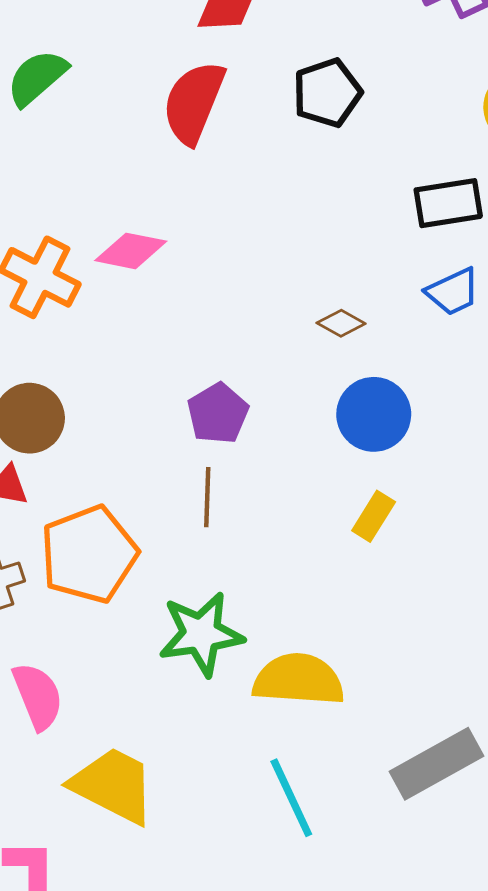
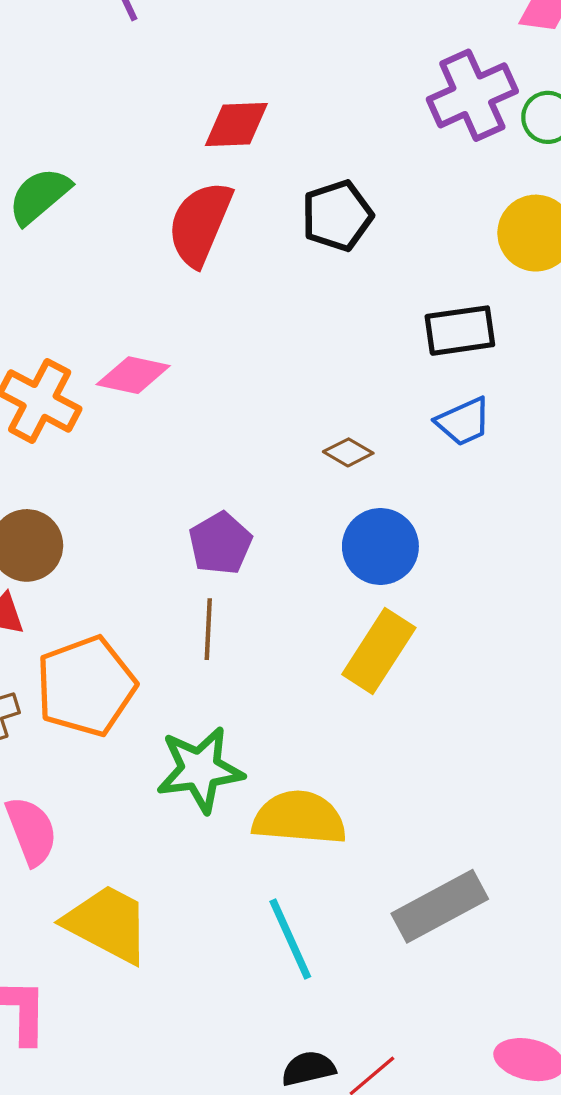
yellow rectangle: (374, 516) -> (379, 651), size x1.6

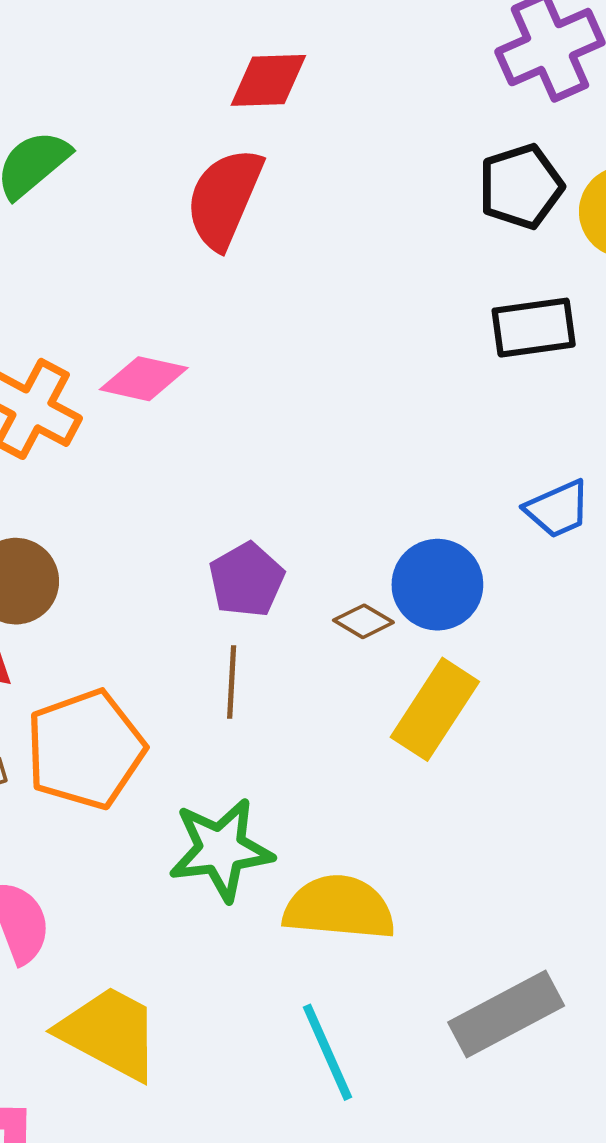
black pentagon: (337, 216) -> (521, 186), moved
blue trapezoid: (463, 422) -> (558, 509), moved
brown diamond: (348, 452) -> (363, 621), moved

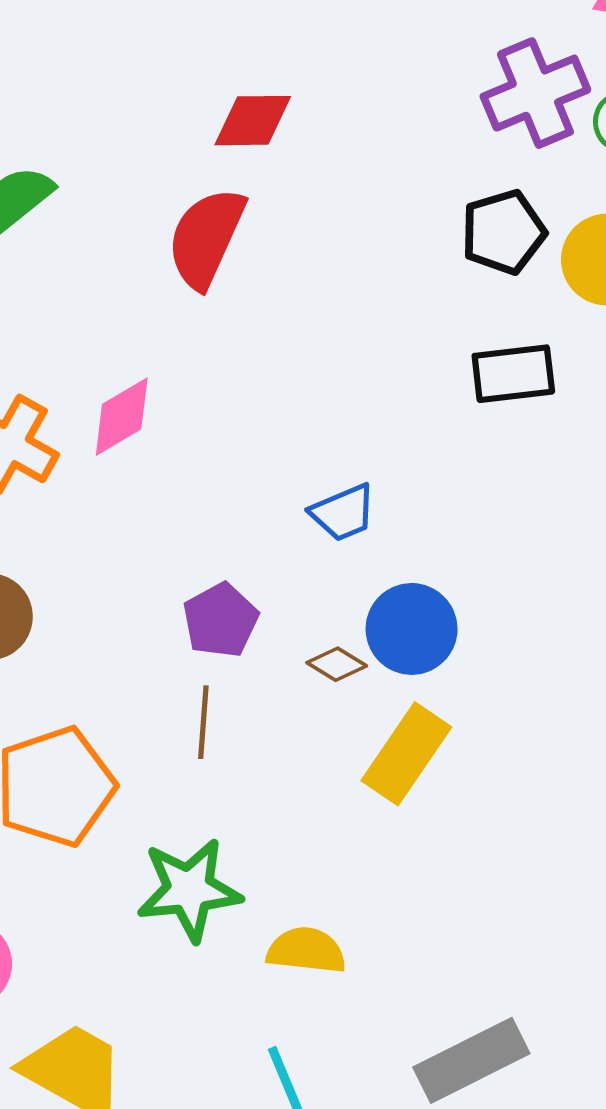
pink diamond: (144, 379) -> (122, 417), turned -44
blue trapezoid: (558, 509) -> (343, 513), moved
yellow semicircle: (339, 908) -> (306, 950), size x0.7

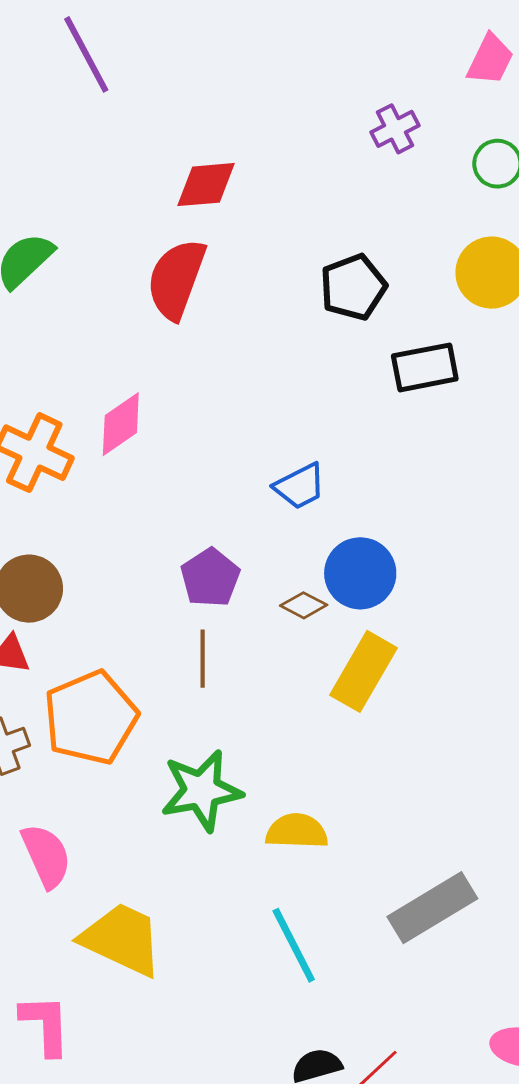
purple cross: (535, 93) -> (395, 129), moved, size x0.6
black pentagon: (503, 232) -> (353, 287), moved

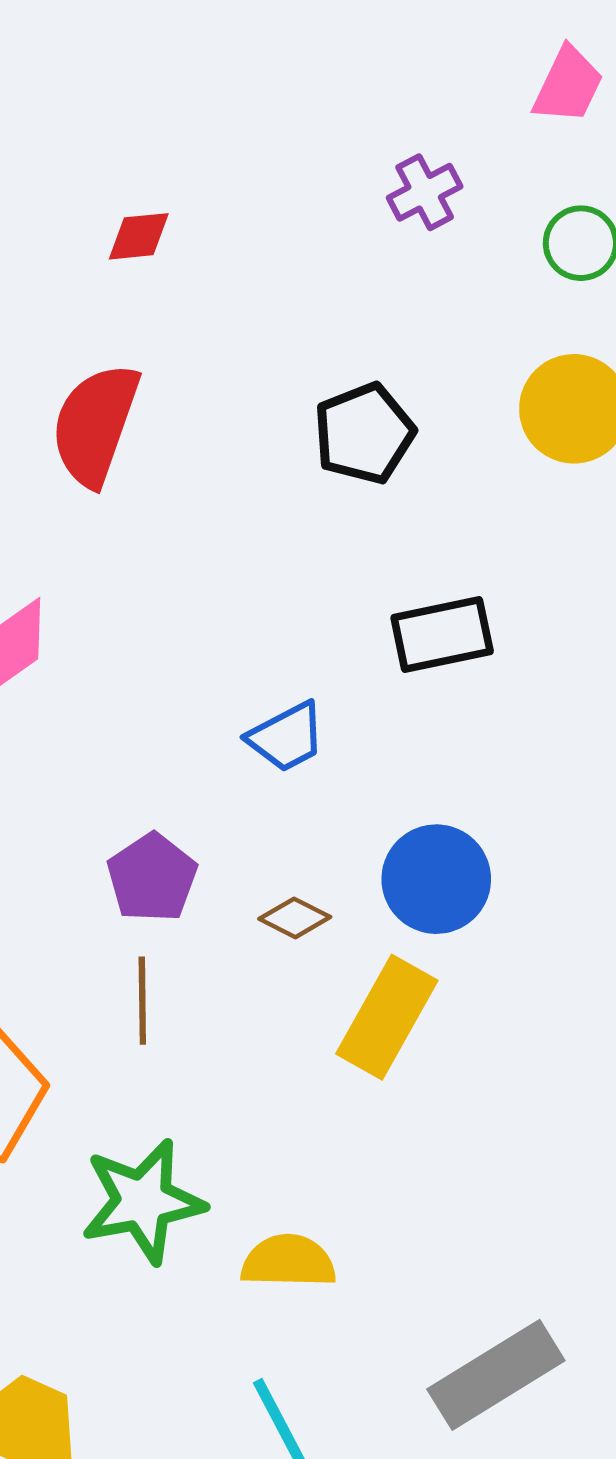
red diamond: (206, 185) -> (139, 236), moved, size x0.7
black rectangle: (425, 367) -> (442, 635), moved
blue circle: (360, 573) -> (436, 879), moved

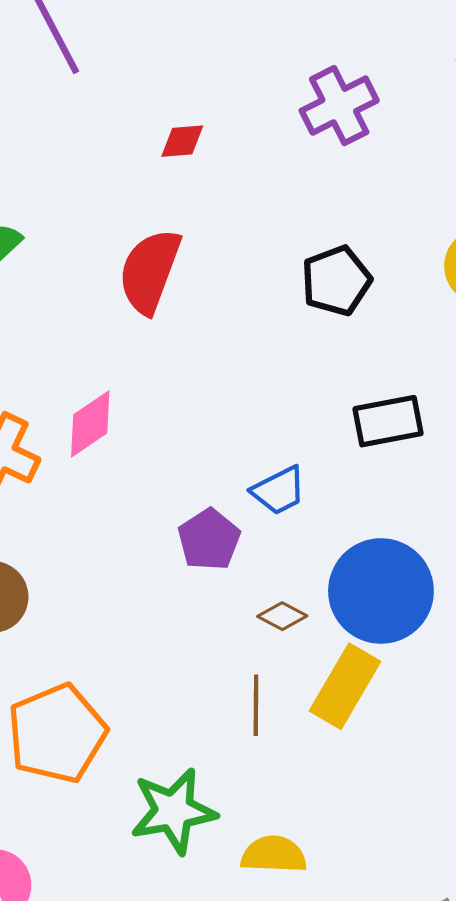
purple cross: (425, 192) -> (339, 106), moved, size x1.5
purple pentagon: (152, 878) -> (209, 540), moved
blue circle: (436, 879) -> (381, 591), size x1.4
brown line: (142, 1001) -> (256, 705), moved

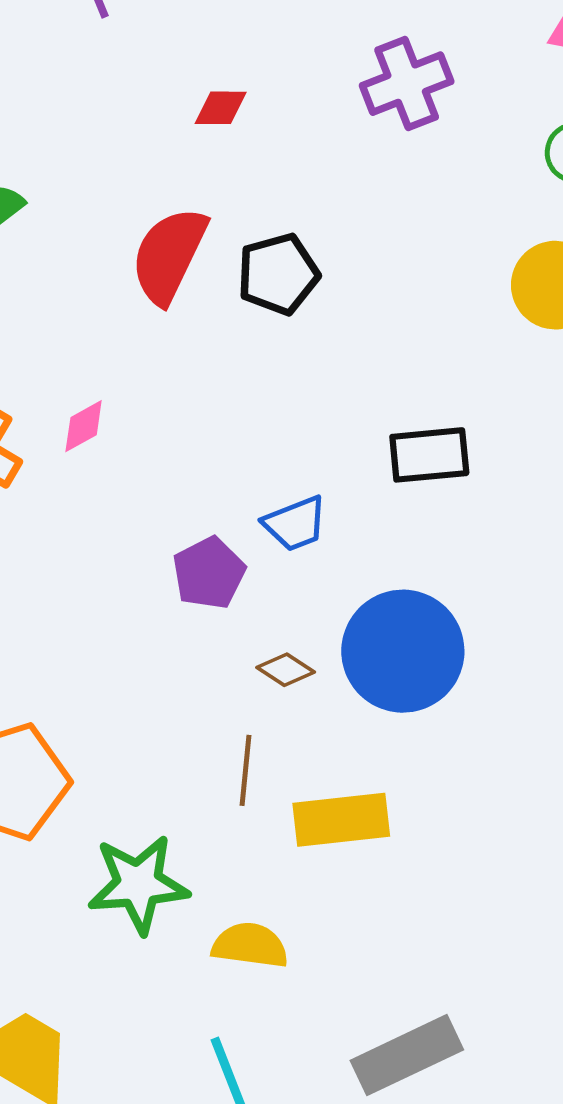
black pentagon: (336, 281) -> (278, 274), moved
pink diamond: (90, 424) -> (84, 426), size x0.7
yellow rectangle: (345, 686) -> (341, 820), moved, turned 48

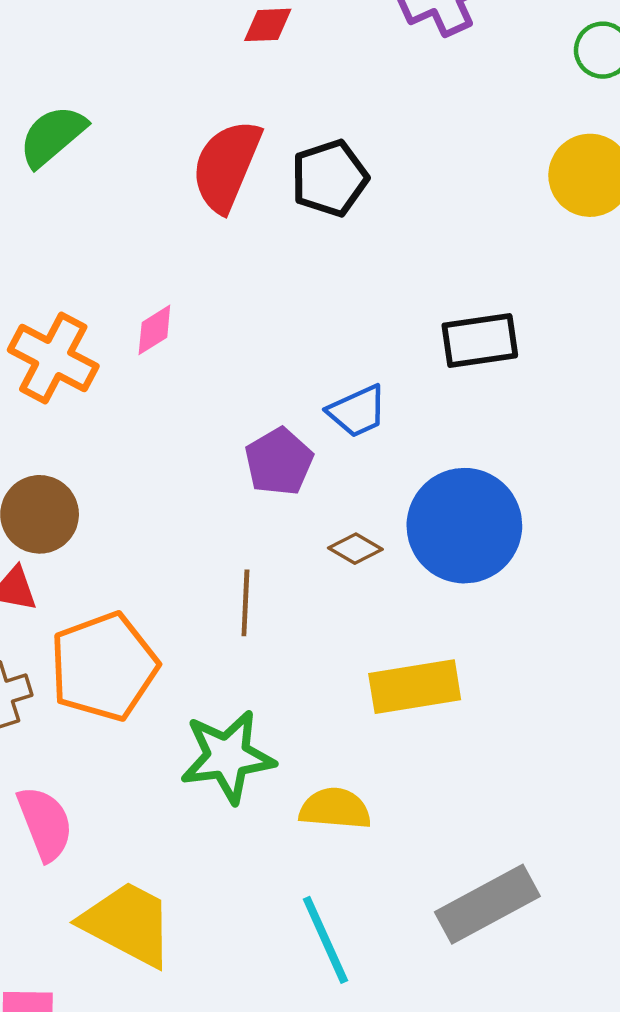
brown line: (245, 770) -> (245, 603), moved

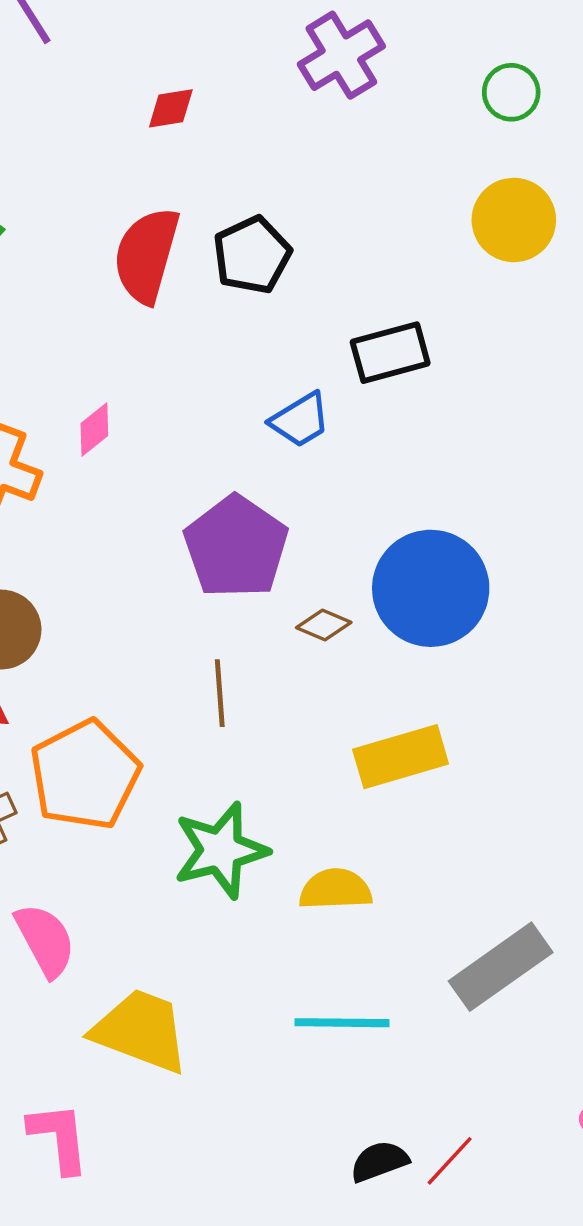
black rectangle: (480, 340) -> (390, 353), moved
blue trapezoid: (357, 411) -> (300, 420), moved
purple pentagon: (279, 462) -> (236, 547), size x1.5
cyan line: (325, 940) -> (342, 1023), turned -58

